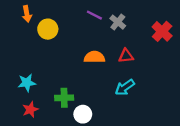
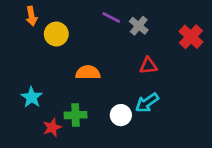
orange semicircle: (94, 57) -> (88, 72), moved
cyan star: (27, 83) -> (32, 97), turned -30
red star: (30, 110) -> (52, 127), moved
white circle: (83, 114) -> (121, 115), moved

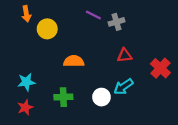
gray cross: (139, 26) -> (117, 22), turned 35
red cross: (191, 37) -> (160, 68), moved
cyan star: (32, 97) -> (26, 82), turned 30
red star: (52, 127) -> (25, 107), moved

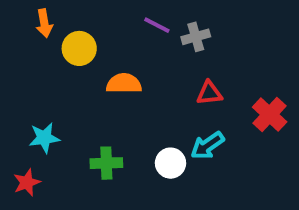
orange semicircle: (74, 61) -> (124, 83), moved
red star: (25, 107) -> (27, 182), moved

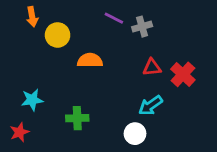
red cross: (270, 114) -> (183, 74), moved
white circle: (170, 163) -> (135, 134), moved

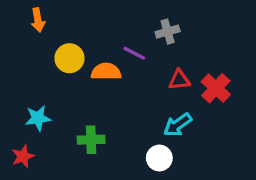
purple line: (114, 18) -> (134, 53), moved
yellow circle: (58, 35) -> (69, 58), moved

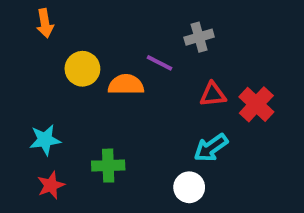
red star: (23, 156) -> (51, 185), moved

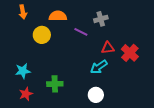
orange semicircle: (126, 85) -> (58, 16), moved
cyan arrow: (211, 148) -> (99, 67), moved

